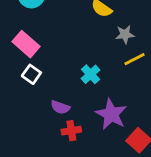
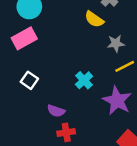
pink rectangle: (26, 44) -> (24, 38), moved, turned -70
purple star: (111, 114) -> (117, 101), moved

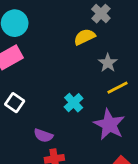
yellow semicircle: (94, 19) -> (85, 37), turned 120
gray star: (116, 43) -> (108, 63), turned -30

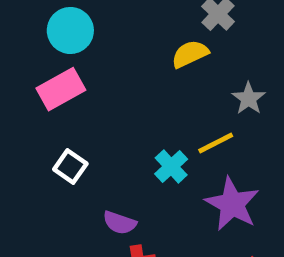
gray star: (108, 63) -> (249, 98), moved
yellow line: (117, 88) -> (216, 143), moved

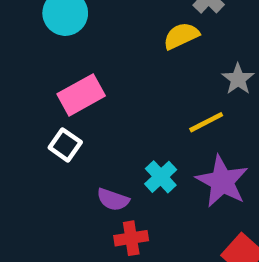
pink rectangle: (61, 89) -> (81, 95), moved
cyan cross: (171, 166) -> (161, 177), moved

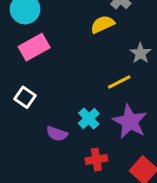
pink rectangle: (81, 95) -> (34, 47), moved
red cross: (131, 238) -> (96, 160), moved

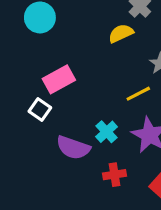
pink rectangle: (34, 47) -> (59, 79), moved
purple semicircle: (57, 134) -> (73, 148), size x1.5

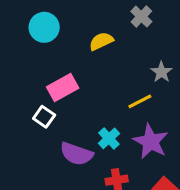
yellow semicircle: (121, 33) -> (101, 41), moved

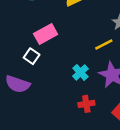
purple semicircle: (77, 154) -> (18, 84), moved

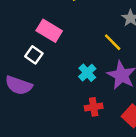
pink rectangle: (46, 34) -> (49, 31), turned 60
yellow line: (104, 45) -> (113, 42), turned 72

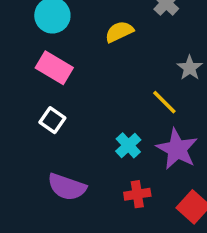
pink rectangle: (49, 31) -> (54, 68), moved
purple semicircle: (19, 85) -> (67, 187), moved

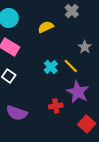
cyan cross: (128, 145) -> (51, 67), moved
red cross: (137, 194) -> (56, 106), moved

